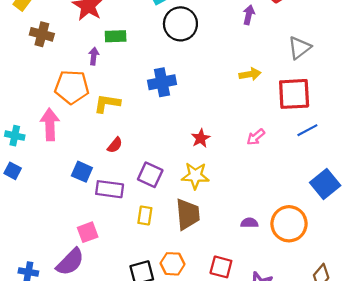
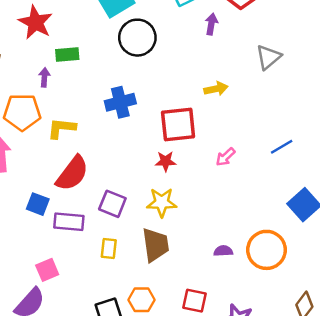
red square: (294, 94) -> (178, 124), moved
red star: (201, 138) -> (166, 161), turned 30
red semicircle: (115, 145) -> (72, 173), size x2.0

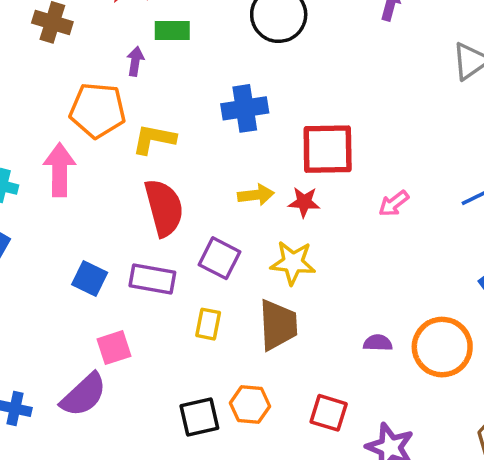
yellow arrow: (216, 89) -> (256, 195), moved
red semicircle: (72, 173) -> (164, 208), turned -57
blue square: (38, 204) -> (90, 278), moved

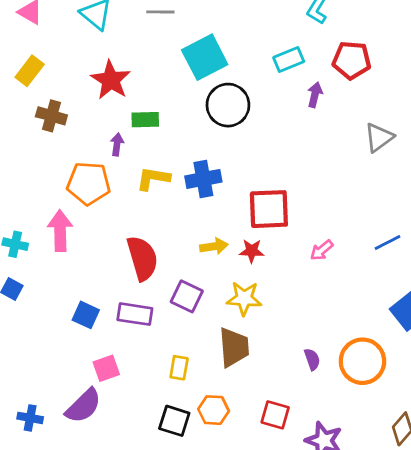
yellow L-shape: (154, 139) -> (153, 178), moved
yellow rectangle: (208, 324) -> (179, 368), moved
purple semicircle: (378, 343) -> (312, 359), turned 70
black square: (199, 417) -> (174, 421), turned 32

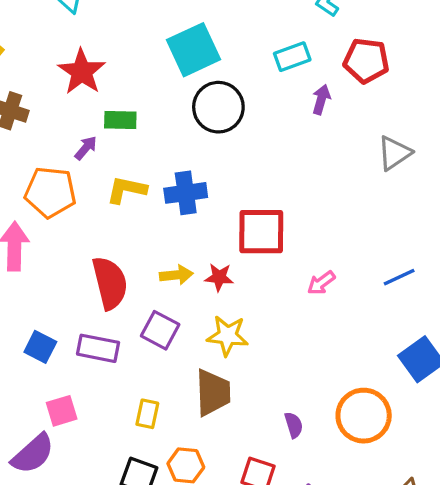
purple arrow: (117, 144) -> (86, 148), turned 30
yellow arrow: (214, 246) -> (176, 275), moved
red star: (252, 251) -> (219, 277), moved
purple semicircle: (312, 359) -> (294, 425), moved

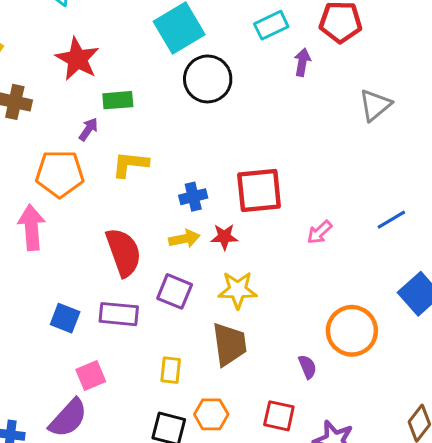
blue cross: (186, 193) -> (193, 197), moved, size x0.7
orange circle: (364, 416) -> (352, 331), moved

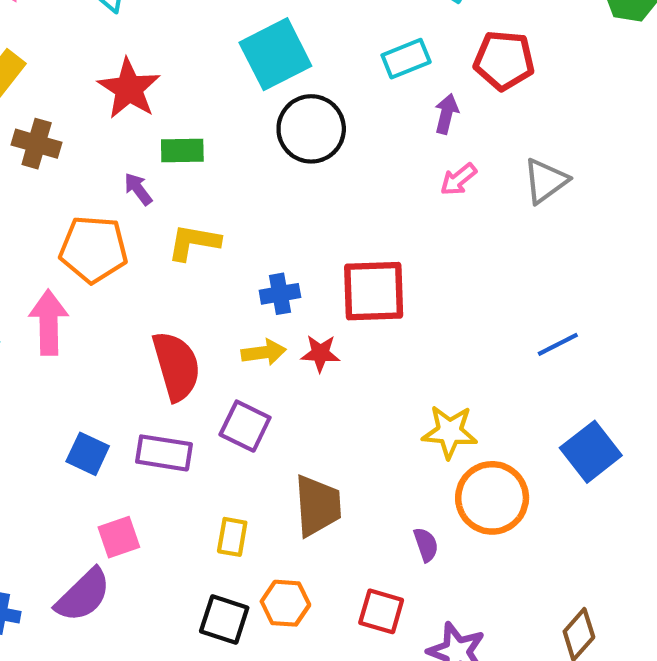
purple arrow: (88, 129) -> (138, 189), turned -75
pink arrow: (320, 232) -> (458, 179), moved
yellow star: (238, 290) -> (450, 432), moved

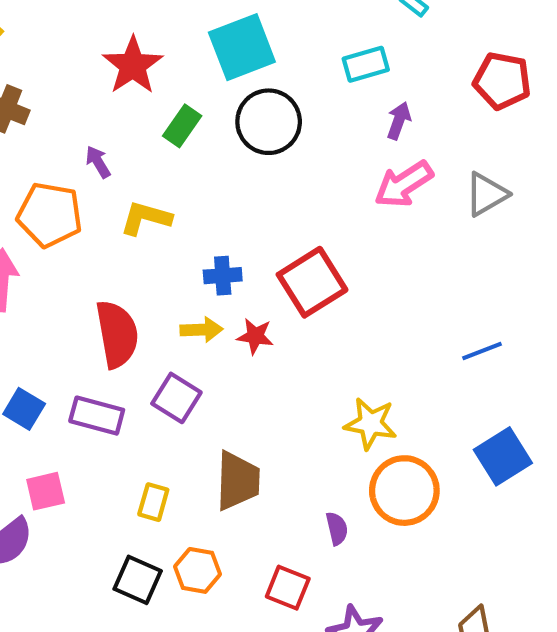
red pentagon: (504, 60) -> (502, 81), moved
red star: (129, 89) -> (133, 65), moved
green rectangle: (182, 151) -> (182, 126), moved, turned -60
pink arrow: (458, 179) -> (404, 184), size x1.6
red square: (374, 291) -> (312, 282), turned -36

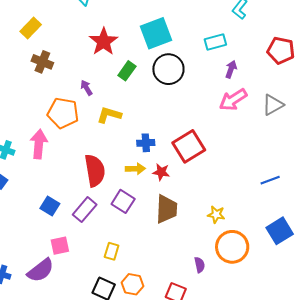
purple rectangle: (97, 416) -> (85, 210), turned -65
yellow star: (370, 424) -> (216, 215), size x0.7
brown trapezoid: (238, 481) -> (166, 209), moved

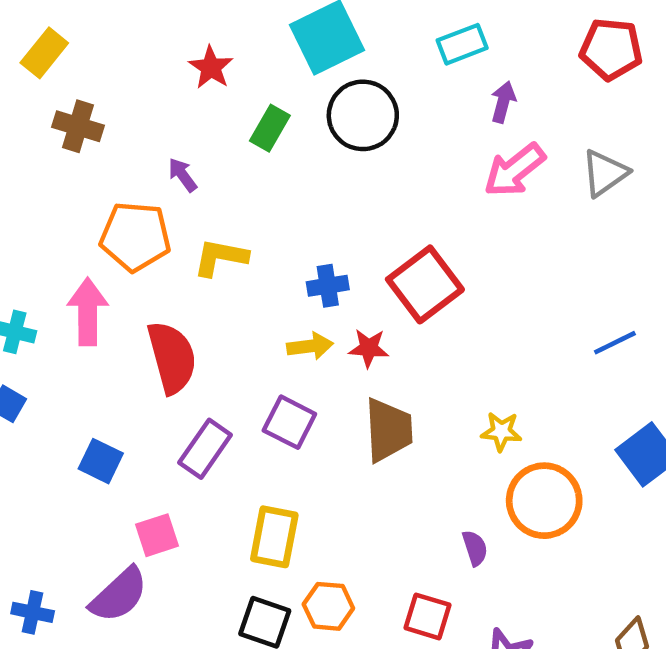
red star: (104, 42) -> (211, 67), size x0.7
yellow L-shape: (109, 115) -> (220, 257), moved
red semicircle: (95, 171) -> (172, 357), moved
blue square: (50, 206) -> (101, 461), moved
yellow rectangle: (112, 251) -> (274, 537), size x1.5

